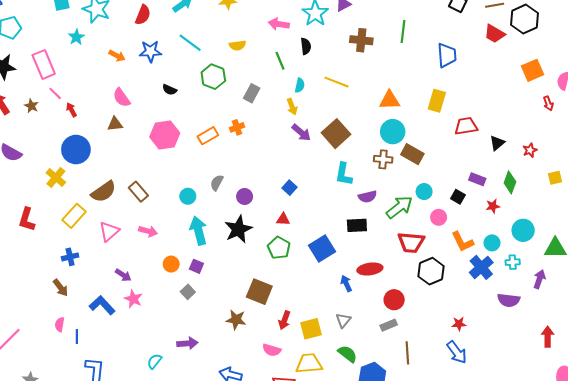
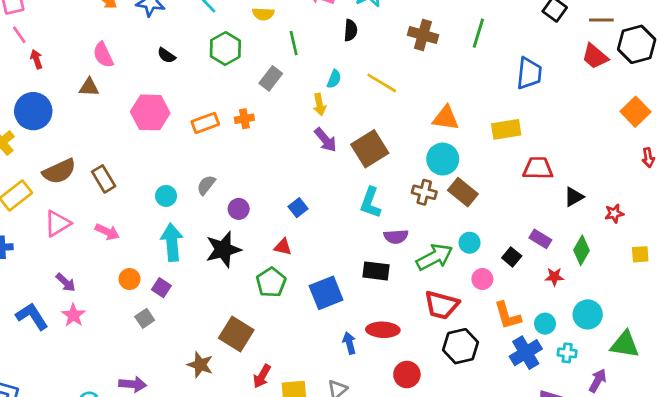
green line: (280, 61) -> (294, 43), moved
orange square: (533, 70) -> (635, 112), turned -30
yellow rectangle: (437, 101) -> (506, 129), turned 55

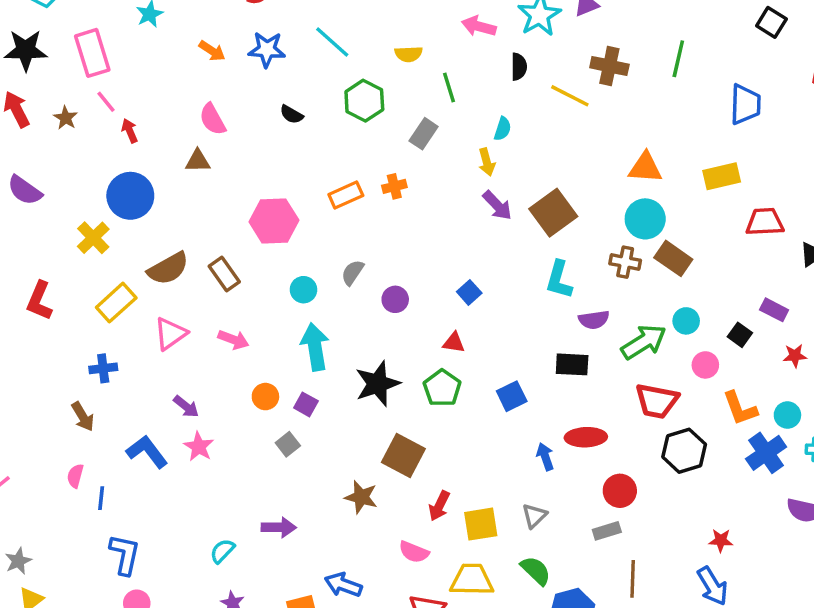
yellow line: (382, 83) -> (570, 96), moved
pink hexagon: (150, 112) -> (274, 221), moved
black star: (223, 249) -> (377, 384), moved
blue square: (326, 293) -> (512, 396), size x0.7

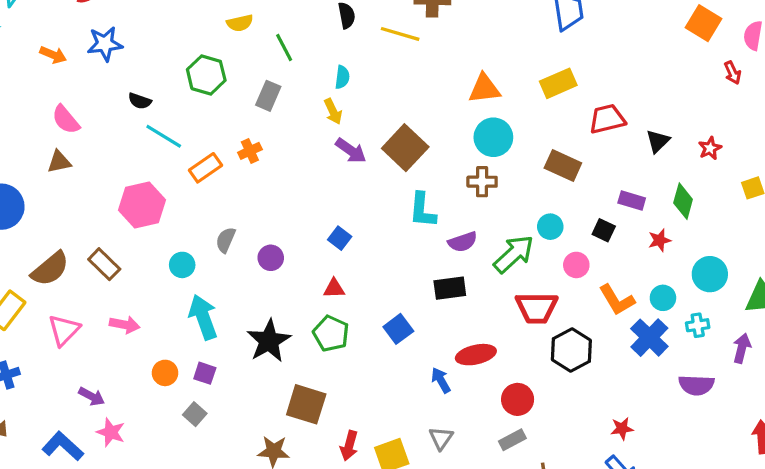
cyan line: (332, 42) -> (164, 136), moved
brown rectangle: (673, 258) -> (563, 166), moved

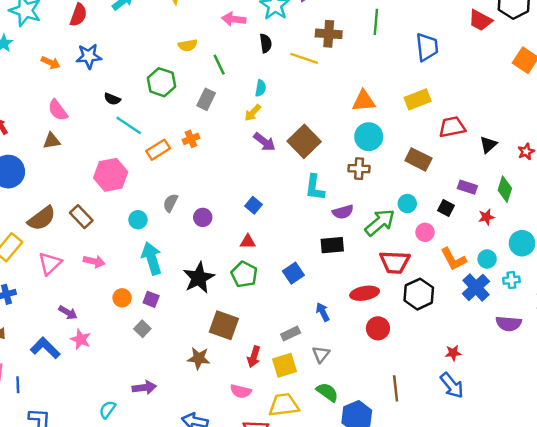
yellow arrow: (333, 111) -> (253, 113), turned 66
red ellipse: (476, 355) -> (365, 293), moved
gray rectangle: (512, 440) -> (291, 334), moved

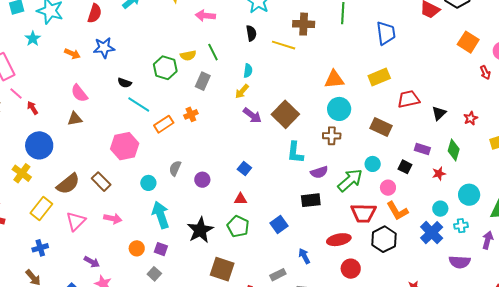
pink arrow: (234, 19) -> (205, 16), moved
yellow semicircle: (188, 45) -> (188, 55), moved
orange L-shape: (453, 259) -> (397, 211), moved

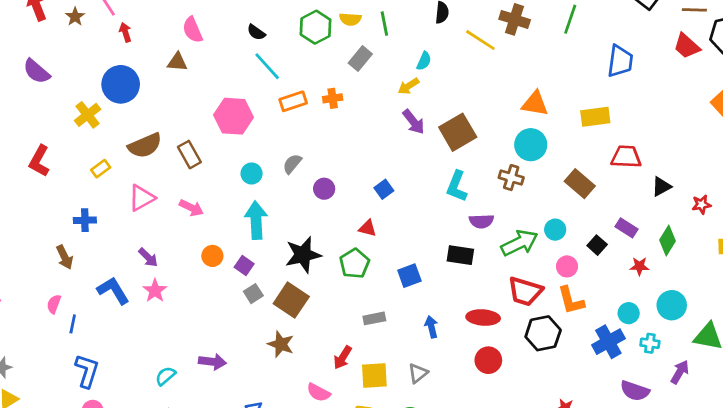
yellow rectangle: (41, 209) -> (101, 169), size x0.6
brown square: (222, 269) -> (291, 300), moved
gray square: (154, 274) -> (253, 294), moved
gray rectangle: (278, 275) -> (374, 318), moved

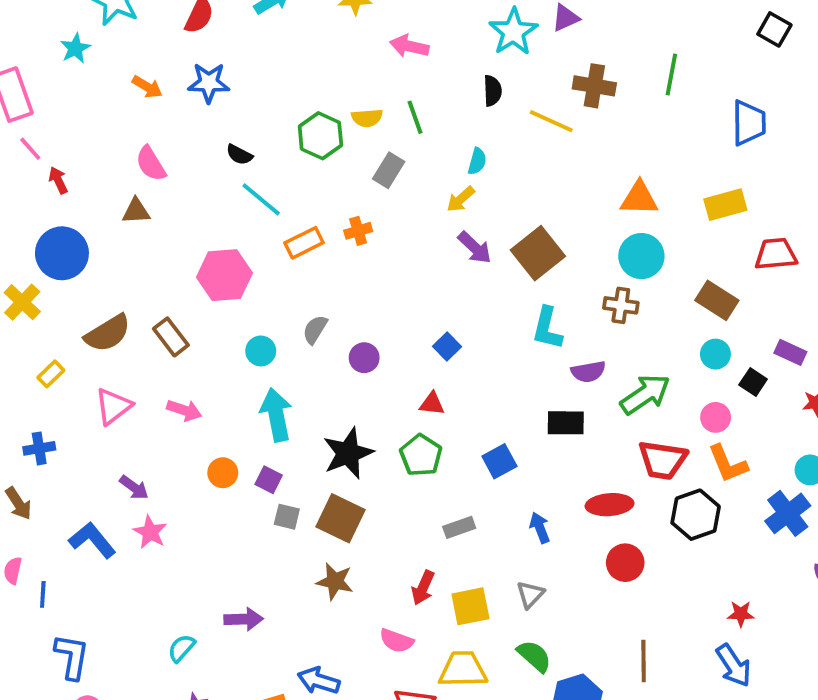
cyan circle: (555, 230) -> (715, 354), moved
gray square: (253, 294) -> (287, 517), turned -36

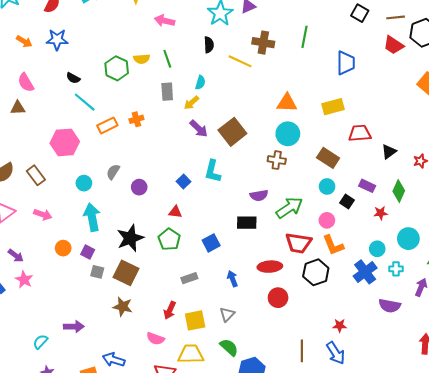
gray rectangle: (389, 170) -> (167, 92), moved, turned -36
cyan L-shape: (547, 328) -> (213, 171), moved
brown line: (644, 661) -> (302, 351), moved

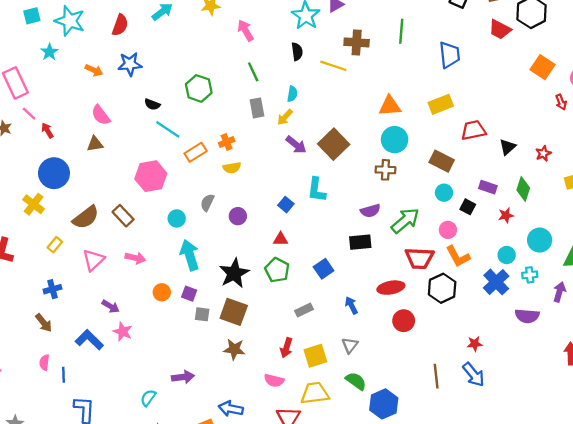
pink arrow: (165, 21) -> (245, 30), turned 54
yellow semicircle: (142, 59) -> (232, 168), moved

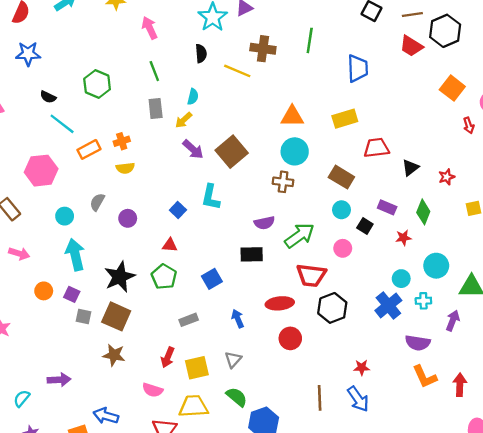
orange L-shape: (458, 256) -> (425, 377), moved

